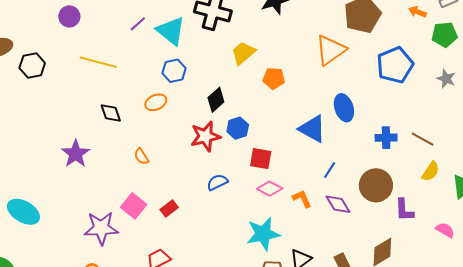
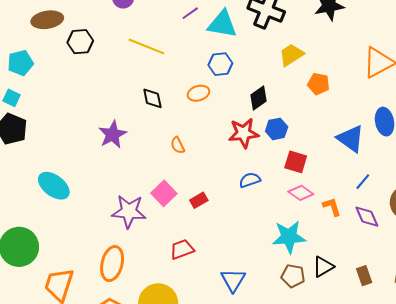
cyan triangle: (171, 31) -> (222, 24), turned -36

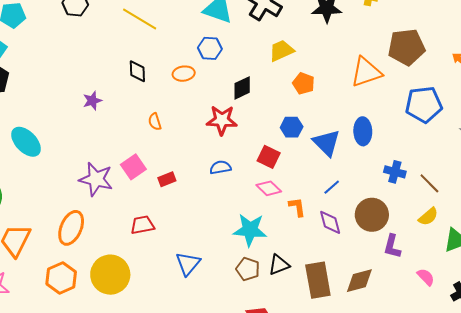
blue hexagon: (277, 129) -> (292, 127), moved
purple star: (113, 135) -> (92, 101), size x0.7
brown rectangle: (364, 276) -> (318, 280), size x1.8

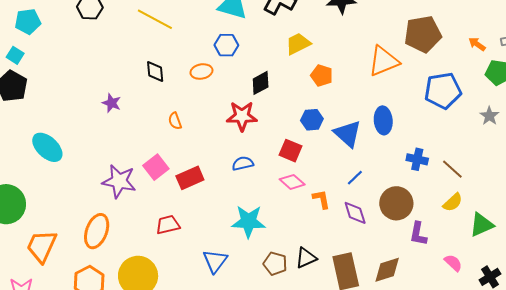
purple star: (92, 101) -> (112, 103), turned -30
red rectangle: (167, 179) -> (190, 178), size x1.5
cyan star: (250, 230) -> (249, 221), moved

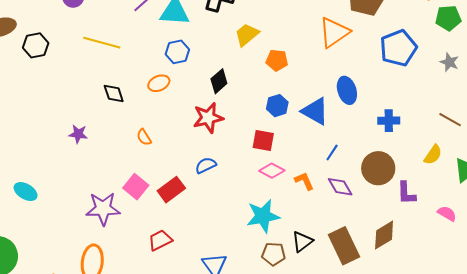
cyan ellipse: (47, 147) -> (26, 192), size x0.7
blue semicircle: (243, 164) -> (206, 165), moved
brown line: (452, 169) -> (450, 120), moved
cyan star: (249, 221) -> (263, 216), moved

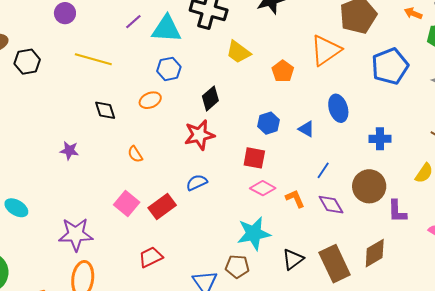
yellow trapezoid: (247, 35) -> (238, 52), turned -104
orange pentagon: (277, 60) -> (283, 71), moved, turned 30
blue triangle: (315, 111) -> (306, 129), size x0.6
purple star: (103, 209) -> (76, 234), moved
brown pentagon: (274, 254) -> (237, 266), moved

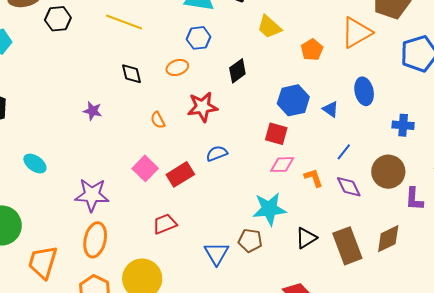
blue hexagon: (269, 123) -> (293, 100), size x1.4
red star: (199, 135) -> (202, 107), moved
pink diamond: (263, 188) -> (282, 165), turned -35

